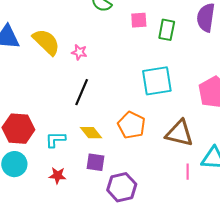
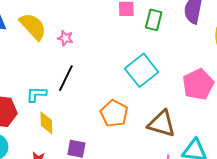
cyan square: (157, 81) -> (142, 70), turned -32
yellow diamond: (91, 133) -> (46, 123), moved, turned 35
cyan L-shape: (55, 140) -> (36, 94), moved

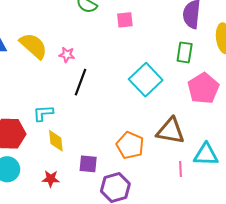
green rectangle: (154, 20) -> (185, 52), moved
black line: (66, 78) -> (81, 82), moved
orange pentagon: (114, 113) -> (130, 145), moved

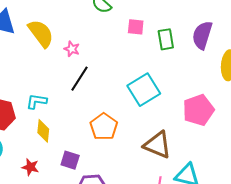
green rectangle: (185, 52) -> (166, 39), moved, turned -30
orange pentagon: (130, 145) -> (104, 127), moved

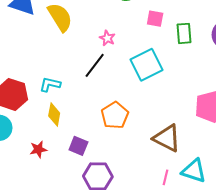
pink star: (72, 49) -> (107, 38), moved
cyan square: (144, 90) -> (146, 65), moved
red star: (30, 167) -> (38, 149), turned -30

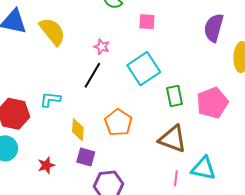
green rectangle: (184, 33) -> (175, 96), moved
yellow diamond: (54, 115) -> (78, 130), moved

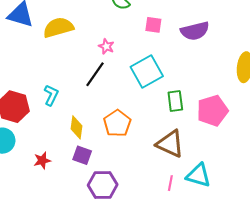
purple semicircle: (214, 28) -> (195, 31), moved, turned -124
yellow semicircle: (52, 31) -> (58, 27), turned -72
cyan L-shape: (50, 99) -> (51, 95), turned 105

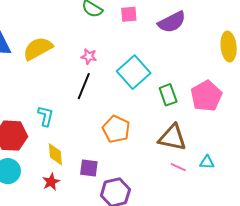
pink square: (153, 25) -> (129, 14), moved
yellow diamond: (76, 127) -> (55, 154), moved
cyan triangle: (199, 175) -> (207, 162), size x0.6
pink line: (170, 183) -> (178, 167), moved, turned -63

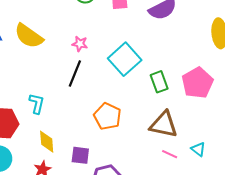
yellow semicircle: (38, 48) -> (29, 36), turned -116
cyan triangle: (207, 162) -> (198, 149), turned 35

